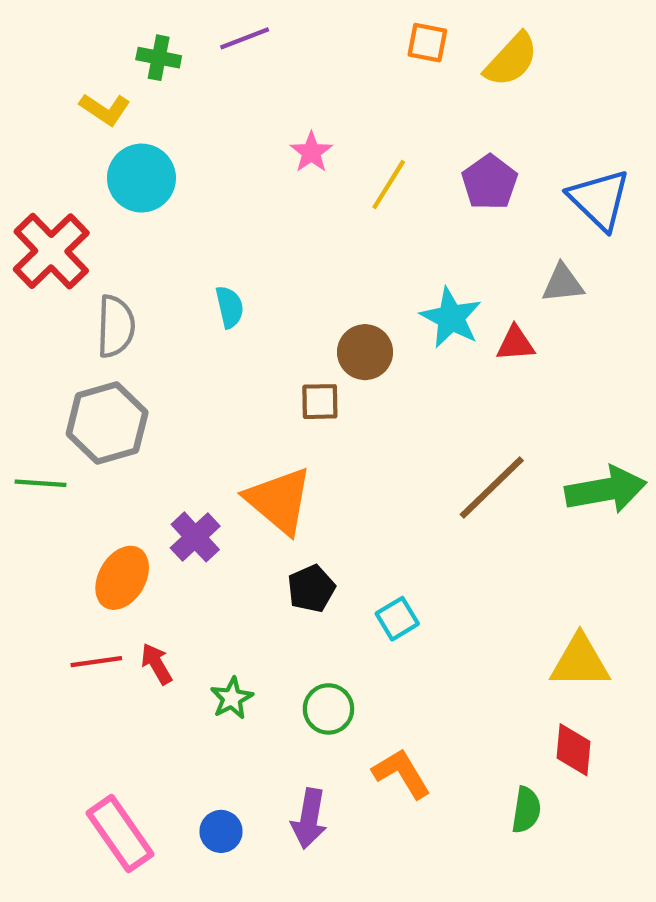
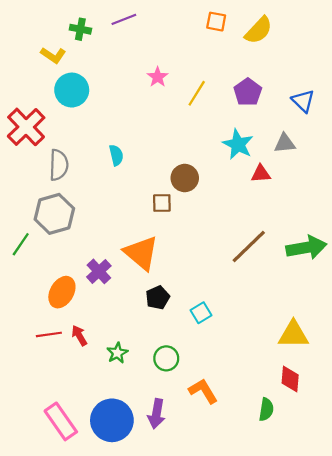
blue triangle: (599, 200) -> (303, 101), size x0.7
cyan star: (451, 318) -> (238, 144), moved
green line: (40, 483) -> (21, 244), turned -60
blue circle: (221, 831) -> (112, 420), size x2.0

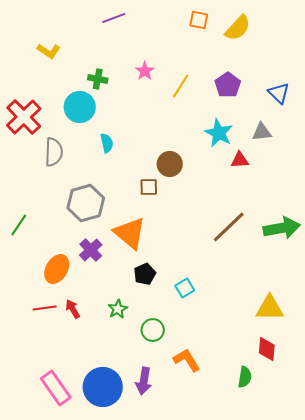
green cross: (80, 29) -> (98, 79), moved
cyan circle: (72, 90) -> (80, 107), moved
gray hexagon: (54, 214) -> (86, 203), moved
green star: (117, 353) -> (118, 309), moved

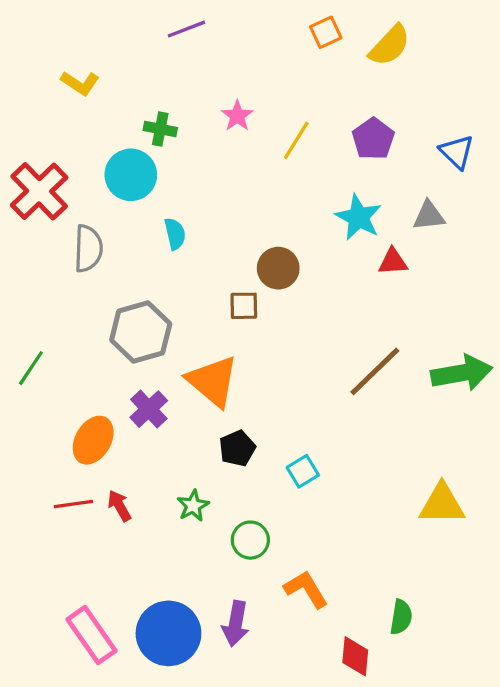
orange square: (199, 20) -> (326, 32), turned -36
red diamond: (267, 349) -> (355, 656), moved

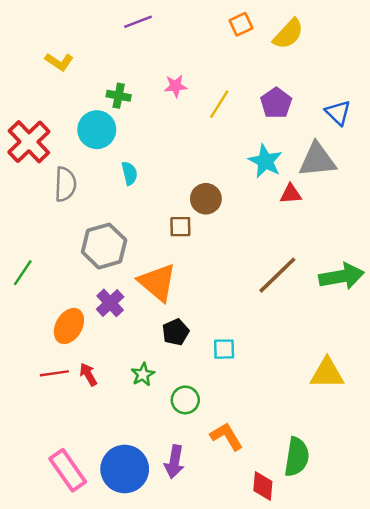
pink star: (237, 116) -> (176, 86), turned 30
gray triangle: (429, 216) -> (317, 160), size x1.6
cyan square: (303, 471) -> (224, 349), turned 30
green semicircle: (401, 617) -> (297, 457), size x1.5

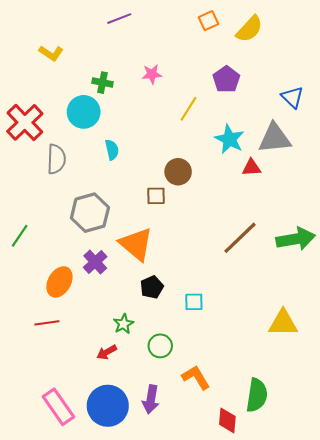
purple pentagon: (276, 103) -> (226, 79), moved
yellow line: (219, 104) -> (189, 109), moved
red arrow: (88, 374) -> (107, 352), moved, turned -90

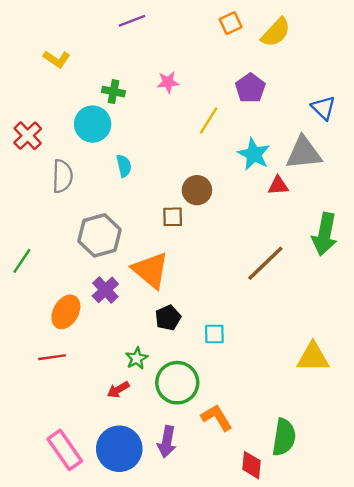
red cross: (25, 122) -> (28, 136), size x0.7
green arrow: (296, 239) -> (325, 234), moved, turned 111
green circle: (160, 346) -> (177, 383), size x1.6

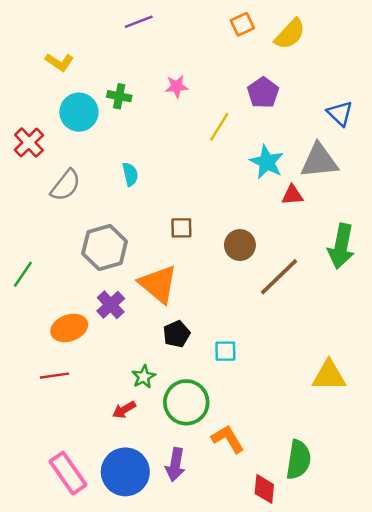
cyan circle: (93, 124) -> (79, 112), moved
gray semicircle: (62, 176) -> (66, 185), turned 36
brown circle: (197, 190) -> (240, 245), moved
orange ellipse: (66, 312) -> (69, 328), turned 40

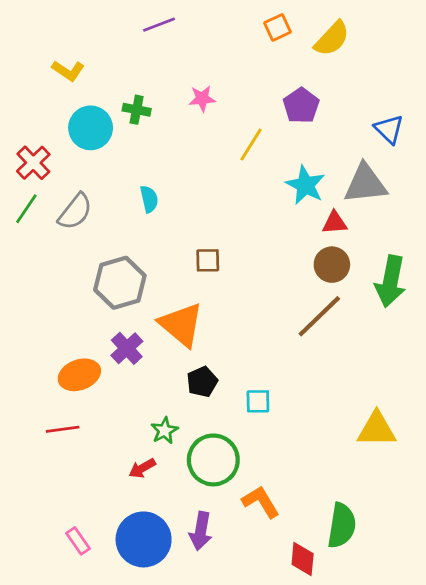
brown circle: (240, 245) -> (332, 265), moved
green line: (23, 274) -> (26, 209), moved
pink rectangle: (68, 473) -> (78, 541), size x0.6

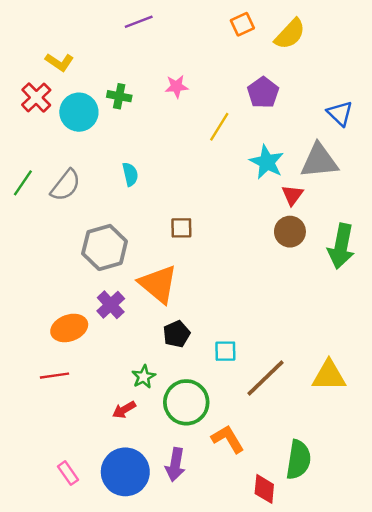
red cross: (33, 163) -> (36, 97), moved
red triangle: (335, 223) -> (292, 195), turned -50
brown line: (319, 316) -> (266, 378), moved

